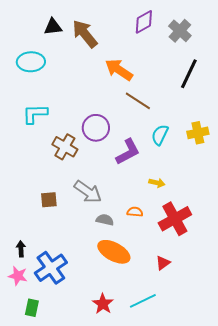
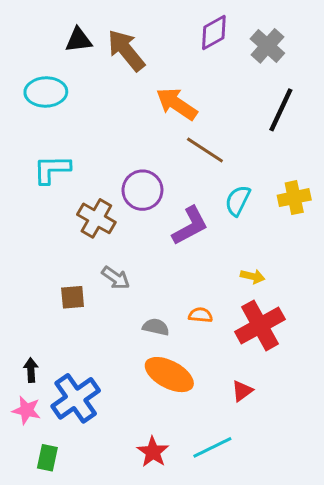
yellow arrow: (157, 183) -> (253, 276), moved
gray arrow: (88, 192) -> (116, 278), moved, size x0.7

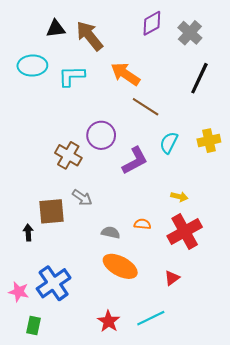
cyan L-shape: (52, 169) -> (72, 76), moved
brown square: (73, 297) -> (51, 211), size x1.5
black arrow: (31, 370) -> (28, 233), moved

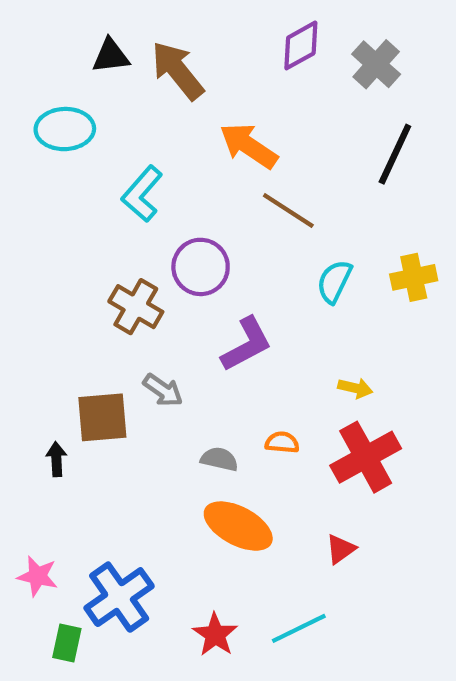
cyan L-shape: (72, 76) -> (142, 194), moved, turned -48
purple L-shape: (135, 161) -> (247, 344), moved
blue cross: (54, 283) -> (119, 597), moved

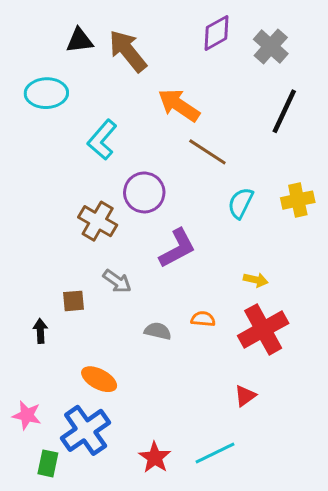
brown square: (102, 417) -> (73, 301), size x0.6
orange ellipse: (238, 526) -> (99, 379), moved, size x0.7

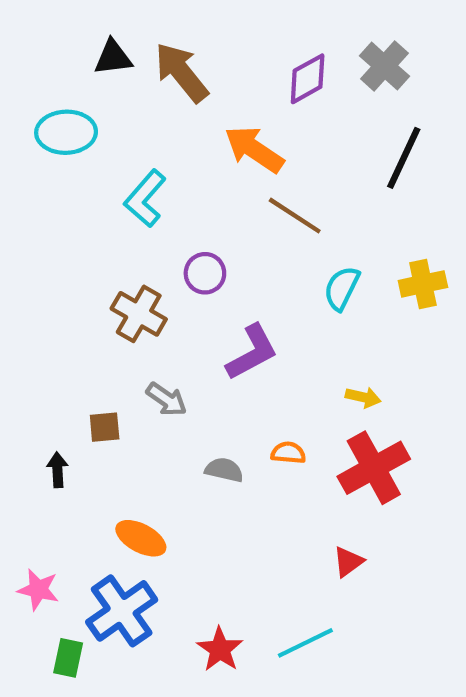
purple diamond: (217, 33) -> (308, 79), moved
purple circle: (144, 192) -> (205, 273), size x0.7

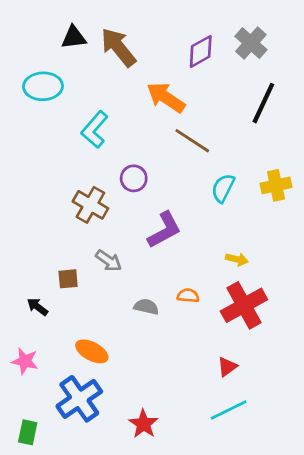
black arrow: (58, 470) -> (37, 307), turned -50
pink star: (38, 590) -> (25, 361), moved
cyan line: (305, 643) -> (229, 410), moved
green rectangle: (68, 658) -> (28, 432), moved

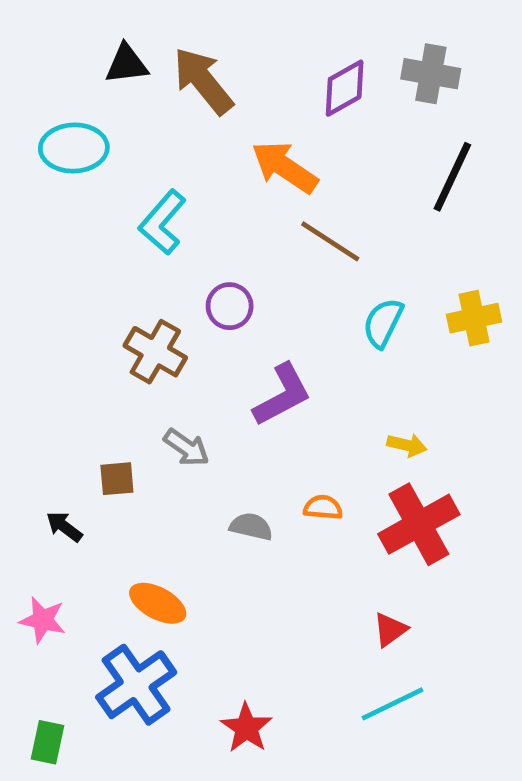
gray cross: (251, 43) -> (431, 74), turned -32

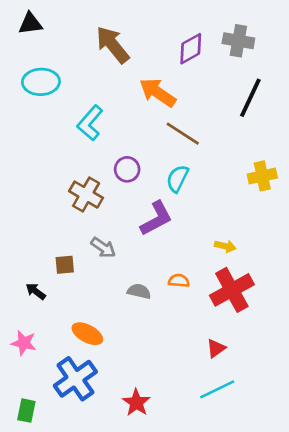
black triangle: (127, 64) -> (30, 24), moved
cyan semicircle: (383, 323) -> (177, 179), moved

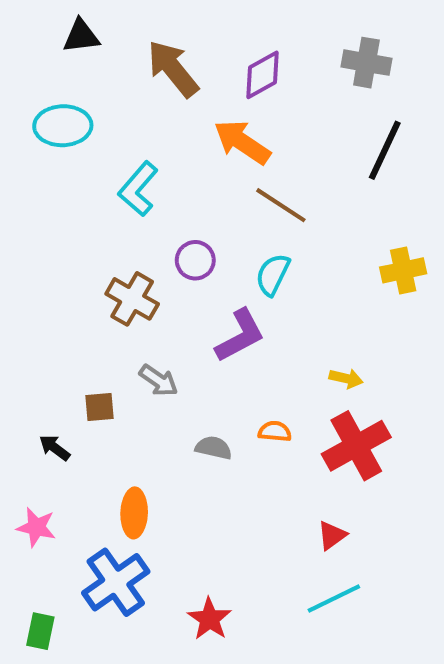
black triangle: (30, 24) -> (81, 36), moved
purple diamond: (191, 49) -> (263, 75), moved
orange ellipse: (87, 334) -> (134, 513), turned 64

